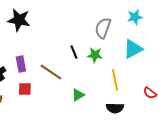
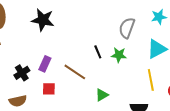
purple rectangle: (21, 64) -> (45, 64), turned 35
yellow line: (115, 80) -> (151, 80), moved

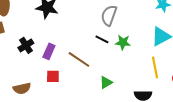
gray semicircle: (127, 28) -> (109, 15), moved
black line: (98, 52) -> (102, 39), turned -40
black cross: (22, 73) -> (26, 45), moved

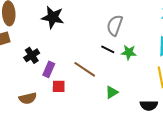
purple rectangle: (49, 51) -> (49, 69), moved

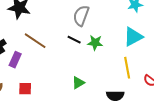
brown line: (85, 69) -> (35, 41), moved
red square: (59, 86) -> (25, 89), moved

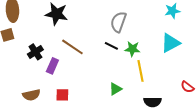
yellow line: (127, 68) -> (140, 71), moved

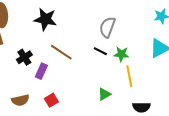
red square: (62, 95) -> (51, 100), turned -32

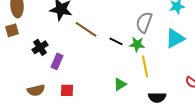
gray semicircle: (107, 27) -> (144, 22), moved
brown line: (61, 52) -> (86, 29), moved
red square: (51, 100) -> (67, 90), turned 32

